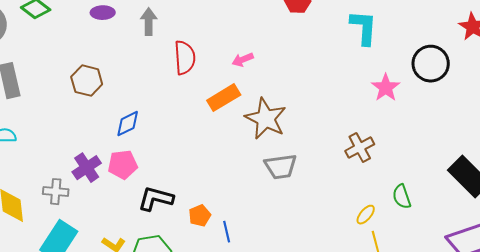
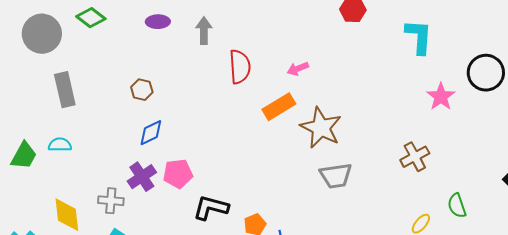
brown hexagon: (87, 81) -> (142, 90), size x0.7
blue diamond: (128, 124) -> (151, 133), moved

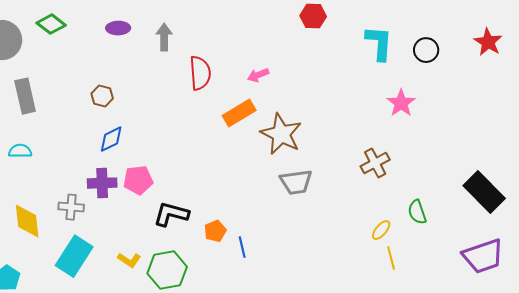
black circle: (486, 73) -> (426, 50), moved, size x0.7
purple cross: (142, 177) -> (102, 183), turned 32

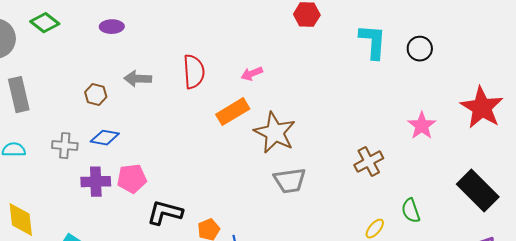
gray arrow: (164, 37) -> (138, 79), moved, turned -88
red star: (488, 42) -> (482, 108), moved, size x1.5
pink star: (401, 103) -> (422, 126), moved
blue diamond: (111, 139) -> (105, 138), turned 36
gray cross: (71, 207) -> (65, 146), moved

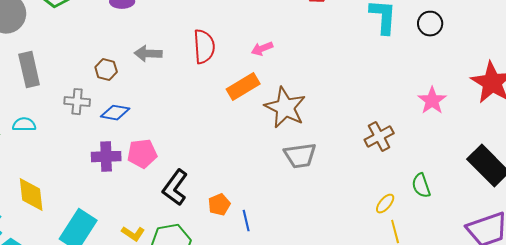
gray cross: (65, 146) -> (77, 102), moved
black L-shape: (165, 213) -> (175, 188), turned -69

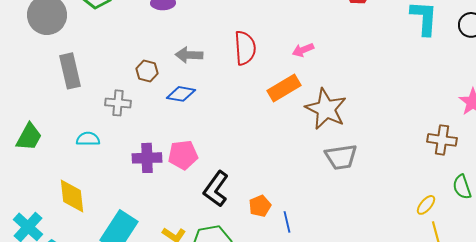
blue diamond: (115, 113) -> (181, 94), moved
cyan semicircle: (24, 125) -> (88, 139), moved
brown cross: (379, 137) -> (442, 140), moved, turned 36

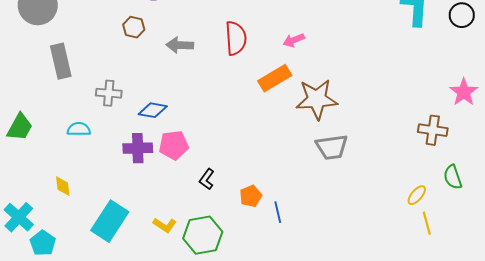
brown hexagon: (147, 71) -> (134, 27), moved
blue diamond: (181, 94) -> (153, 110), moved
brown star: (326, 109) -> (317, 99), turned -30
black L-shape: (216, 189) -> (207, 179), size x0.6
yellow diamond: (72, 196) -> (63, 186), size x0.6

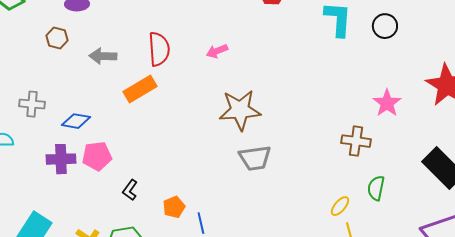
orange rectangle: (275, 78) -> (140, 89), moved
green semicircle: (453, 177) -> (376, 188), turned 30

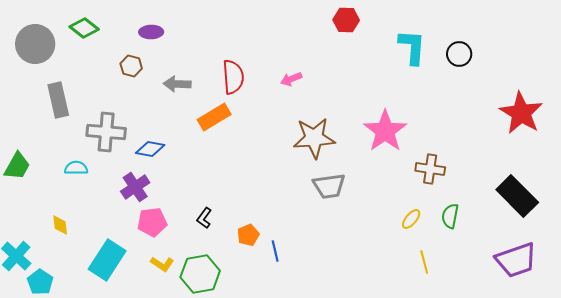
pink star: (387, 103) -> (385, 131), moved, size x1.5
gray cross: (32, 104) -> (106, 132), size x1.5
pink pentagon: (97, 156) -> (152, 222), moved
purple cross: (61, 159) -> (135, 187), turned -32
yellow ellipse: (340, 206) -> (411, 219), moved

